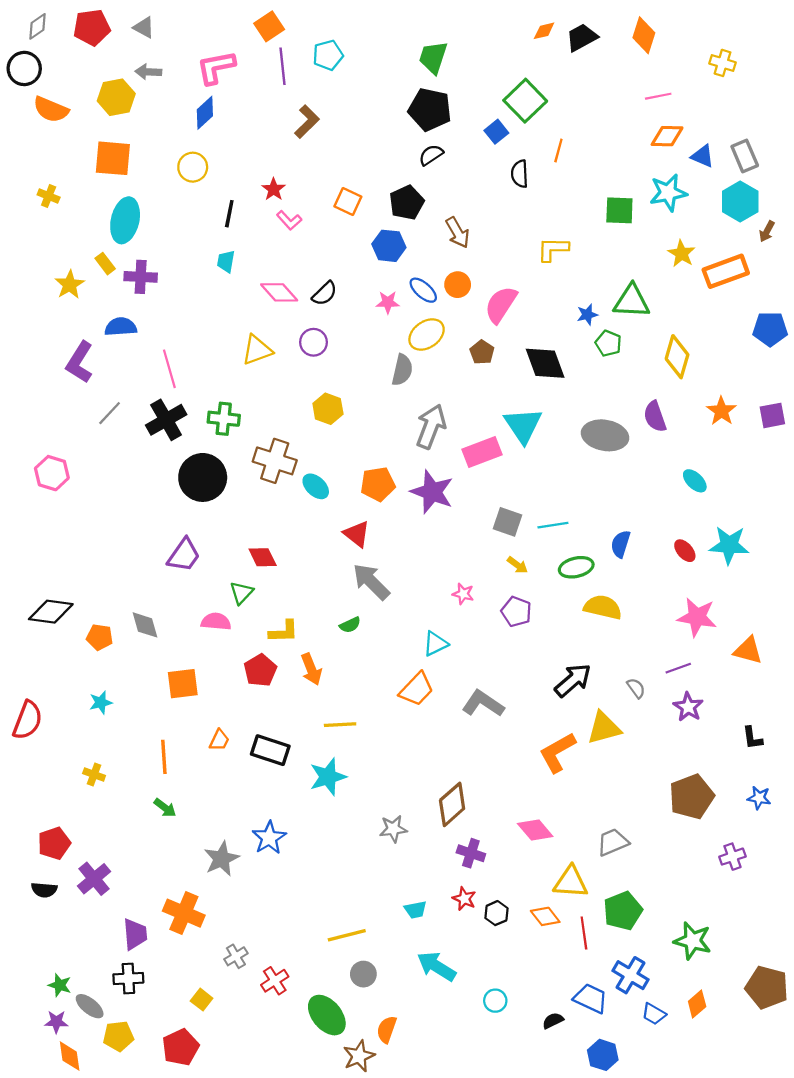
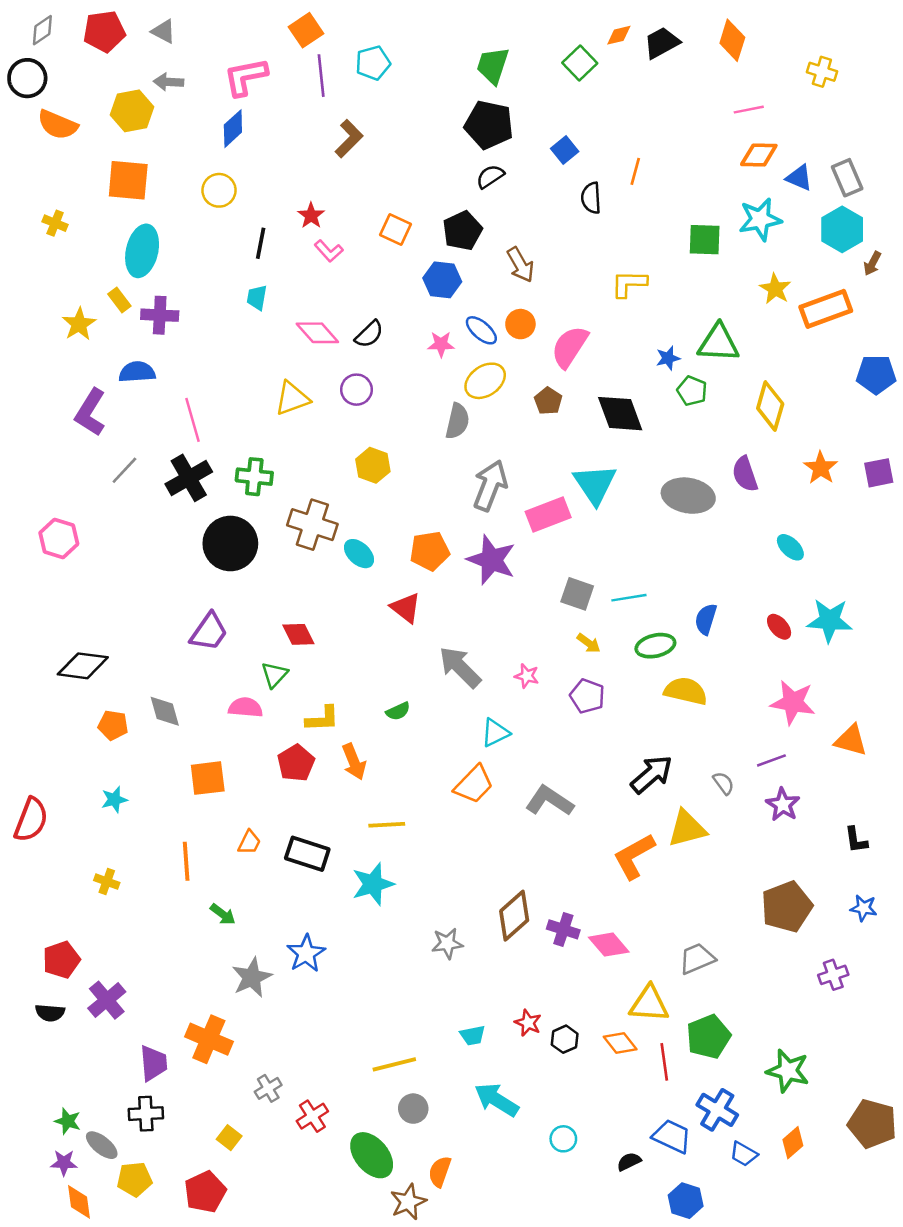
green square: (525, 101) -> (580, 63), moved, size x0.7
gray arrow: (371, 582) -> (460, 667), moved
black diamond: (51, 612) -> (83, 666), moved
green arrow: (165, 808) -> (223, 914), moved
purple cross: (471, 853) -> (563, 929), moved

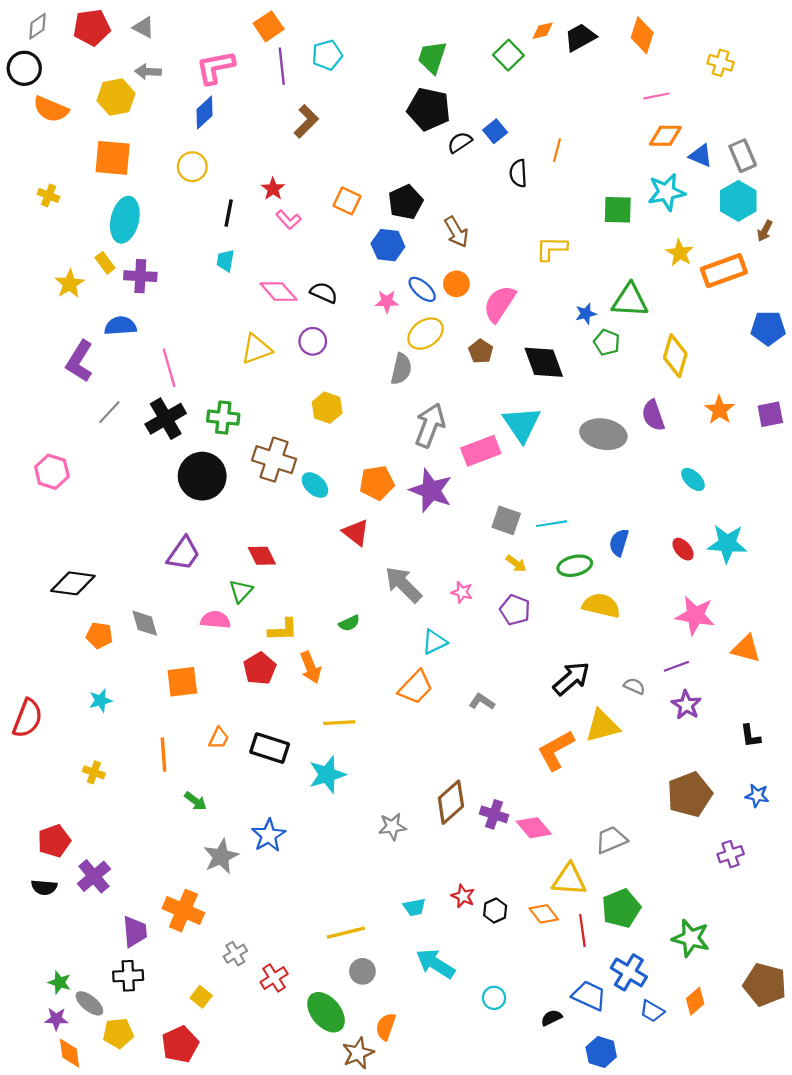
black semicircle: (490, 176) -> (460, 142), moved
black semicircle: (369, 334) -> (324, 293), turned -112
gray semicircle: (724, 783) -> (634, 686), turned -30
gray L-shape: (549, 801) -> (482, 702), size x0.6

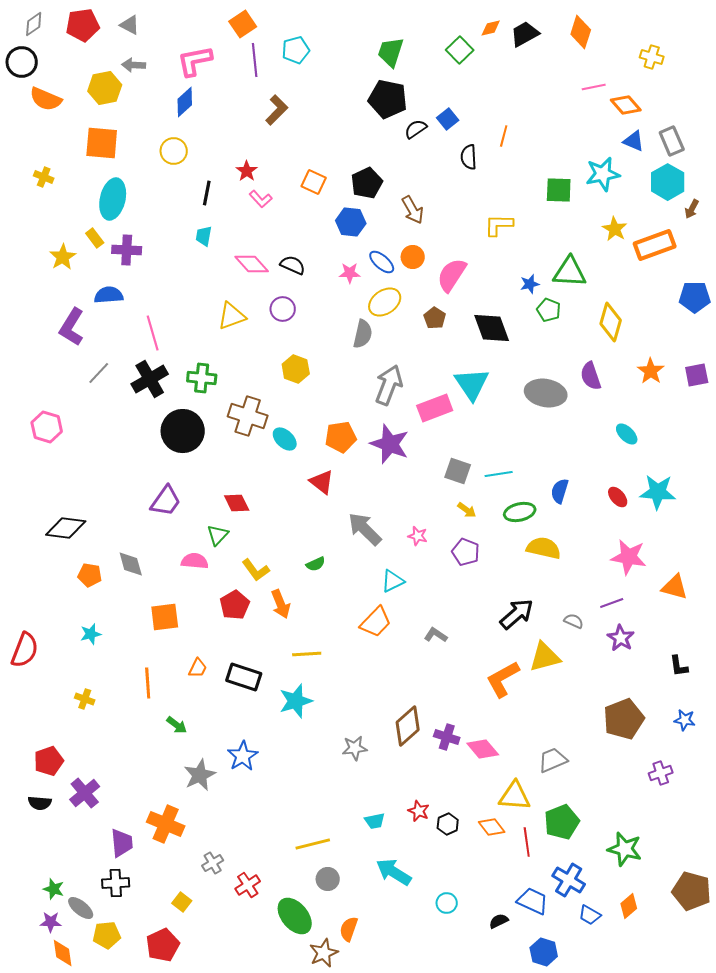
orange diamond: (665, 136) -> (626, 105), moved, turned 48
yellow L-shape: (283, 630) -> (256, 570), turned 56

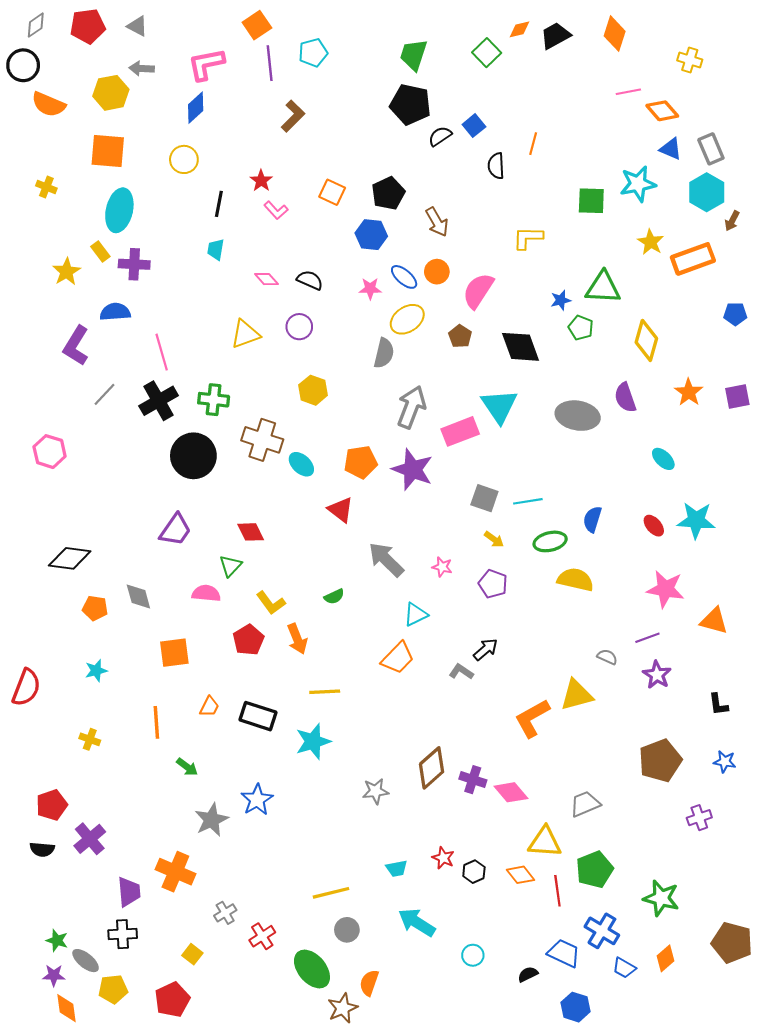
pink diamond: (252, 264) -> (266, 279), size x0.7
blue pentagon: (695, 297) -> (735, 314), size x0.7
black arrow: (517, 614) -> (486, 649), moved, size x0.7

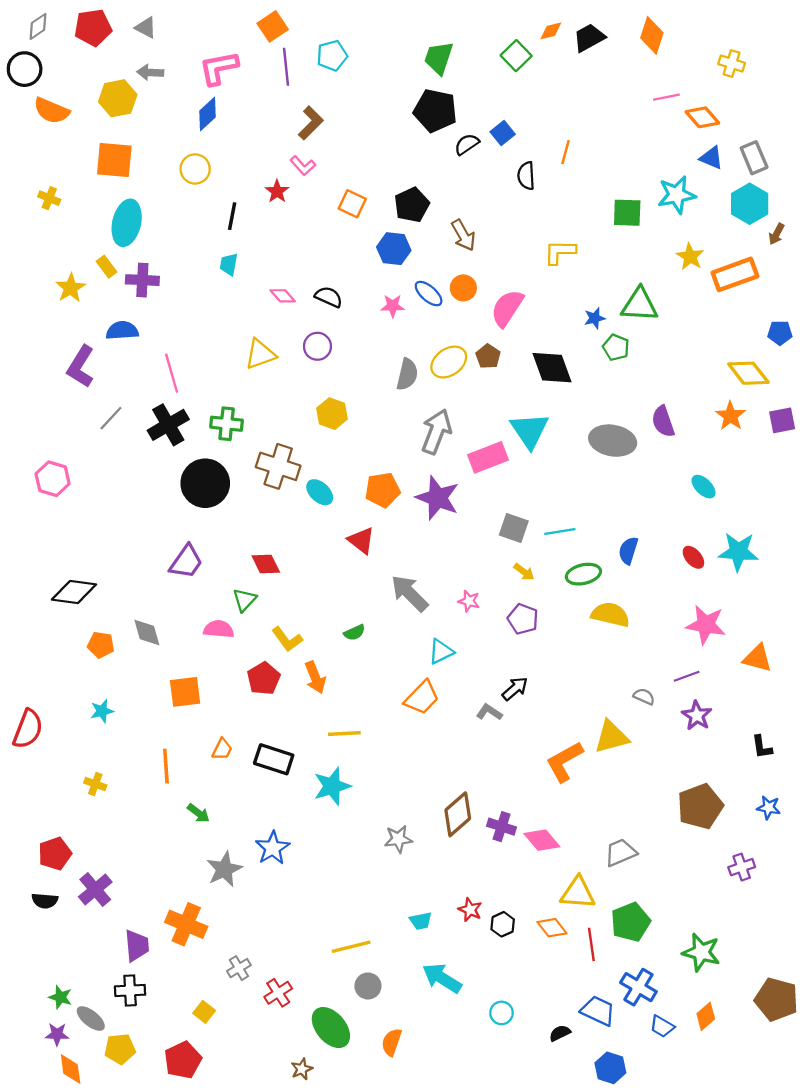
pink L-shape: (276, 210) -> (303, 166), moved
yellow ellipse: (407, 319) -> (449, 362), moved
yellow diamond: (646, 340) -> (748, 373), moved, turned -54
brown star: (343, 1008) -> (302, 1069), moved, size x0.7

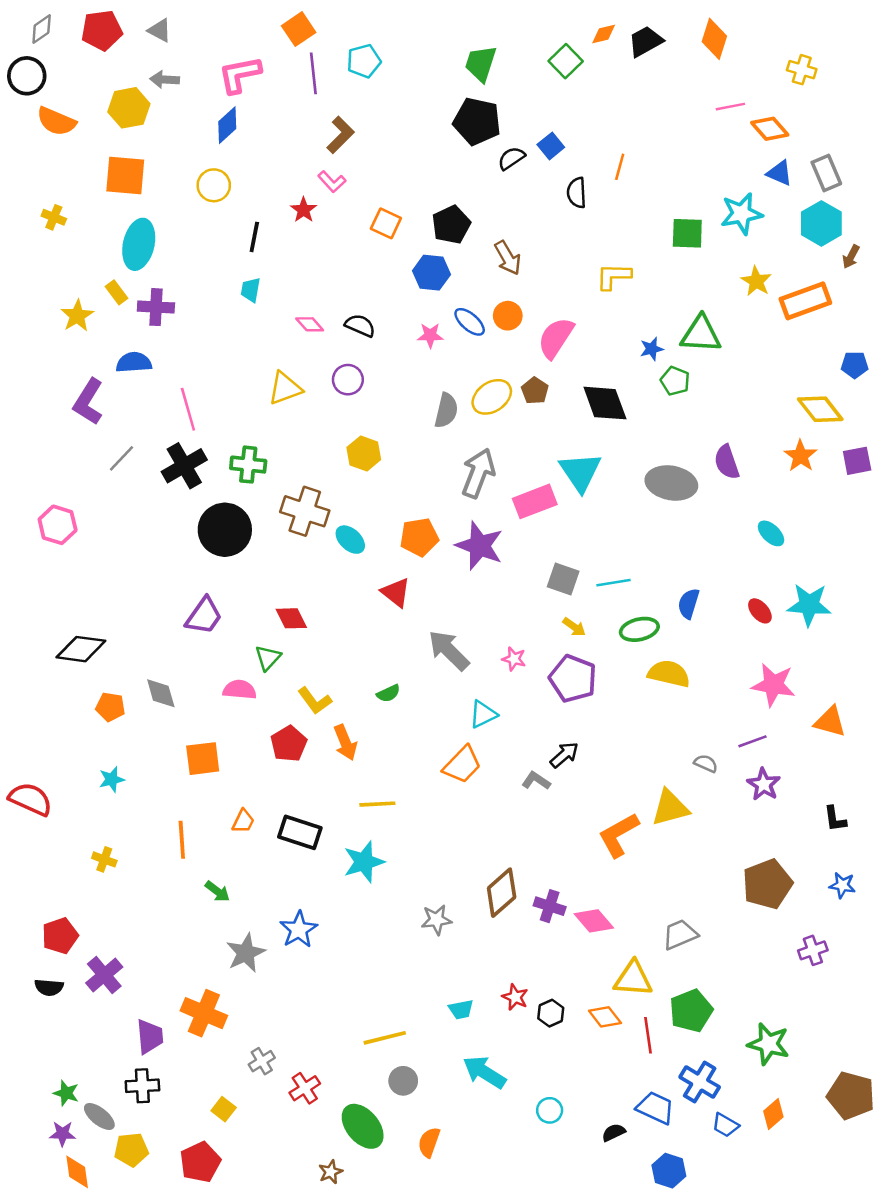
purple pentagon: (523, 619) -> (573, 679), size x1.4
red semicircle: (28, 729) -> (30, 799), turned -87

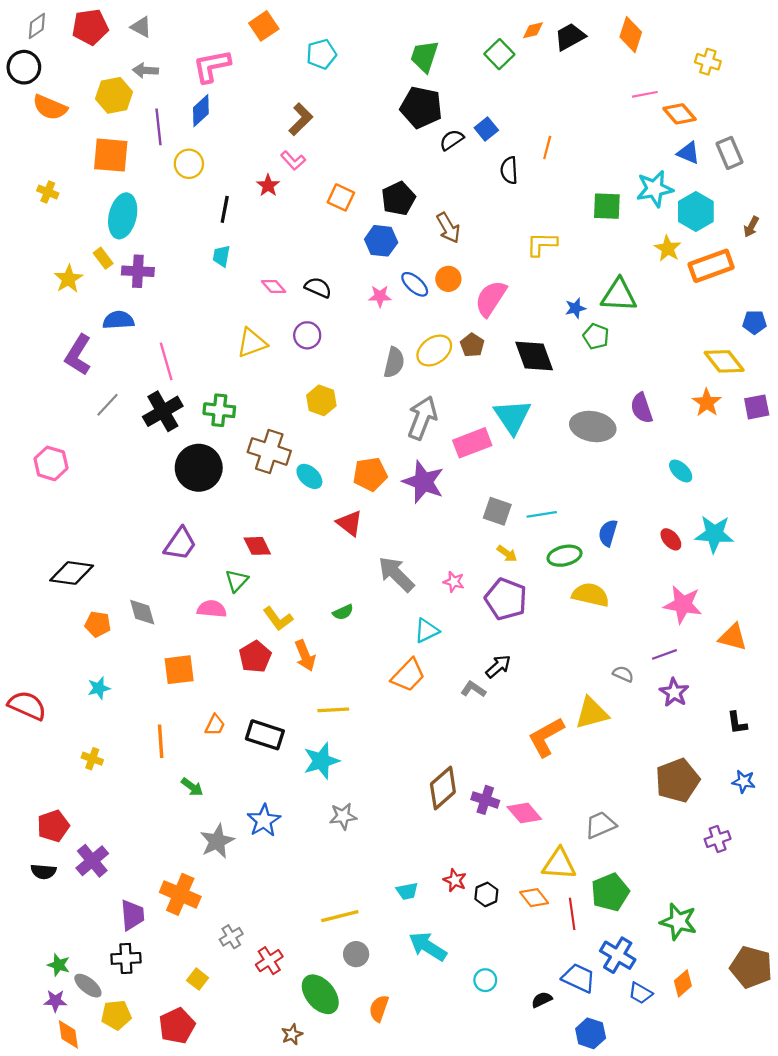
purple line: (313, 73) -> (158, 127), moved
cyan hexagon: (821, 223) -> (696, 212), moved
gray star: (436, 920) -> (343, 816), moved

